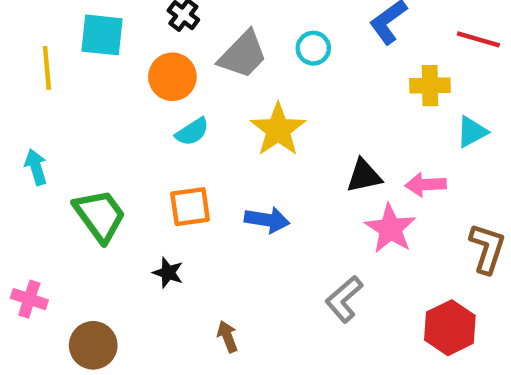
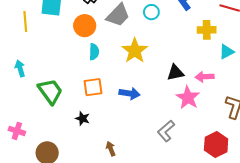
cyan semicircle: (192, 132) -> (94, 52), turned -56

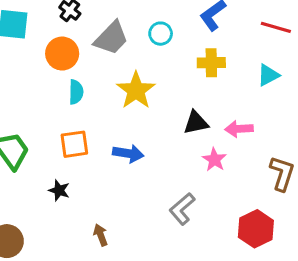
yellow cross: (207, 30) -> (211, 63), moved
cyan triangle: (226, 52) -> (268, 75), moved
pink star: (188, 98) -> (214, 160), size x0.7

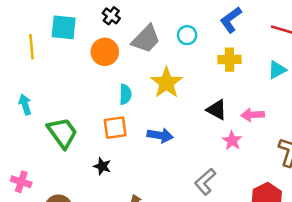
cyan semicircle: (76, 92) -> (125, 94), moved
black triangle: (196, 123) -> (217, 110), turned 40

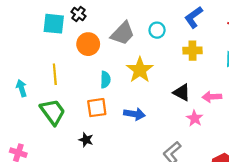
black cross: (111, 16) -> (79, 14), moved
yellow line: (32, 47) -> (55, 74), moved

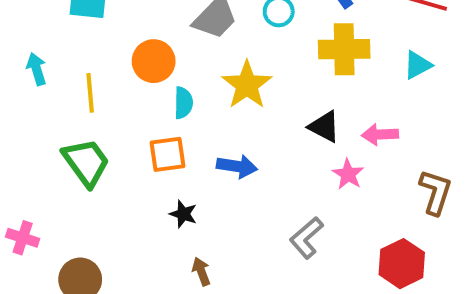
orange circle: (88, 44) -> (154, 61), moved
yellow cross: (192, 51) -> (344, 49), size x1.4
cyan arrow: (22, 88) -> (37, 69), moved
black star: (86, 140) -> (183, 214), moved

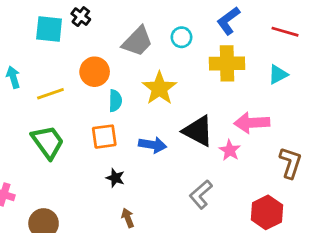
yellow line: (90, 93) -> (50, 94), turned 76
black triangle: (324, 127) -> (198, 131), moved, size x1.4
pink arrow: (380, 135) -> (252, 123), size x1.4

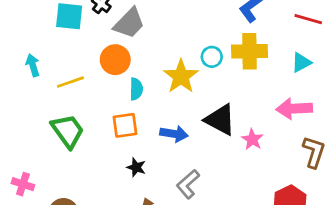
cyan circle: (181, 37) -> (212, 57), moved
gray trapezoid: (137, 41) -> (129, 23), moved
pink arrow: (252, 123) -> (294, 109), moved
gray L-shape: (201, 194) -> (188, 184), moved

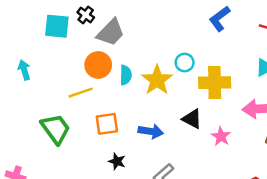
yellow cross: (250, 51) -> (215, 83), moved
yellow line: (70, 82) -> (81, 93), moved
cyan semicircle: (136, 89) -> (126, 75), moved
black triangle: (220, 120) -> (192, 119), size x0.7

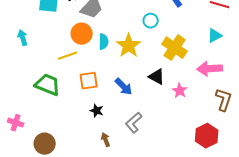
cyan circle: (185, 63) -> (151, 21), moved
yellow cross: (215, 83) -> (175, 48), turned 35
green trapezoid: (56, 129) -> (48, 85), turned -32
blue arrow: (151, 131) -> (124, 87), turned 36

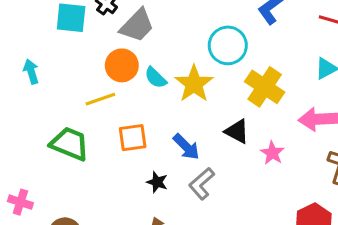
cyan circle: (151, 21) -> (228, 45), size x1.6
cyan semicircle: (104, 42) -> (156, 78), turned 133
black star: (97, 111) -> (157, 182), moved
gray L-shape: (134, 123) -> (202, 184), moved

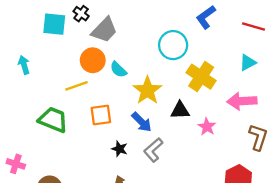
yellow star: (194, 84) -> (147, 91), moved
black triangle: (237, 131) -> (180, 110), turned -30

